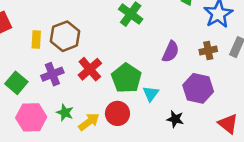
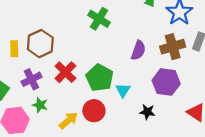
brown cross: (208, 50) -> (173, 47), size x1.5
green star: (65, 113) -> (40, 105), moved

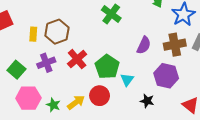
green star: (40, 105) -> (53, 105), moved

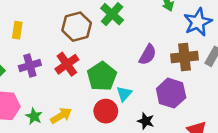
brown hexagon: (57, 32) -> (77, 27), moved
red circle: (100, 96) -> (106, 111), moved

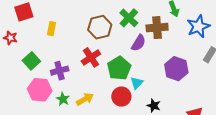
purple semicircle: (148, 55) -> (139, 43), moved
brown cross: (184, 57) -> (157, 28), moved
purple cross: (30, 65) -> (60, 71), moved
purple hexagon: (171, 93) -> (176, 69), moved

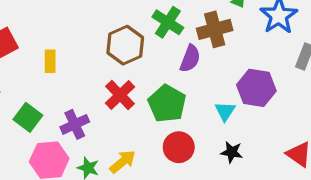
cyan triangle: (137, 83) -> (225, 111), moved

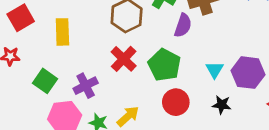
yellow rectangle: (50, 61) -> (62, 32), size x1.4
purple hexagon: (256, 88) -> (248, 73), moved

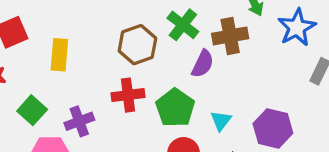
red cross: (124, 59) -> (128, 95), turned 32
cyan triangle: (215, 70) -> (221, 121), moved

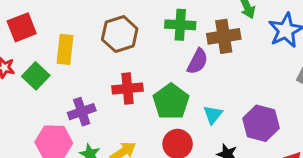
green cross: (183, 25) -> (180, 25), turned -36
brown hexagon: (137, 45) -> (120, 34), moved
green square: (32, 110) -> (36, 76), moved

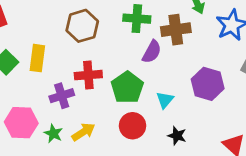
yellow rectangle: (65, 49) -> (37, 58), moved
purple cross: (82, 112) -> (62, 96), moved
purple hexagon: (261, 123) -> (208, 84), moved

